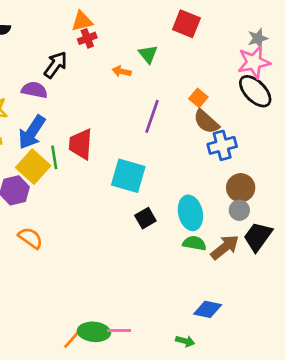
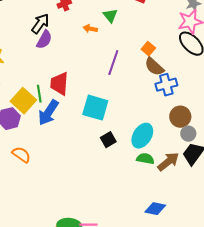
purple semicircle: (34, 90) -> (44, 40), moved, turned 108
blue arrow: (32, 132) -> (48, 113), moved
gray circle: (239, 210) -> (188, 134), moved
cyan ellipse: (190, 213) -> (142, 136), turned 45

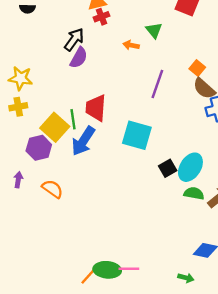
black square: (108, 140) -> (168, 168), moved

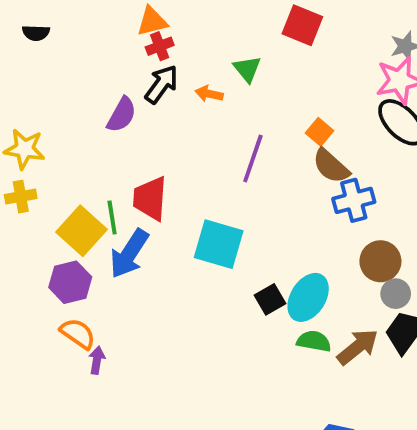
black arrow: (74, 39) -> (162, 84), moved
purple hexagon: (39, 148) -> (70, 282), moved
purple arrow: (18, 180) -> (97, 360), moved

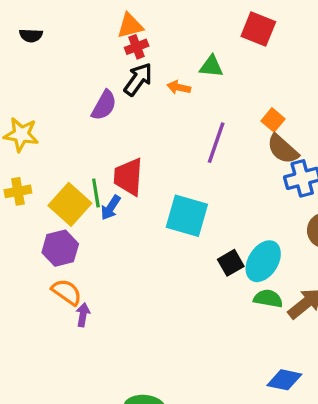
green triangle: (247, 69) -> (211, 66), turned -45
yellow cross: (21, 197) -> (18, 191), moved
blue arrow: (129, 254) -> (111, 208), moved, size x0.6

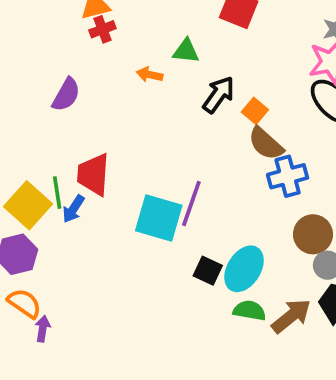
black arrow: (138, 79) -> (219, 95), moved
purple line: (216, 143) -> (191, 203), moved
black square: (231, 263) -> (208, 271), turned -35

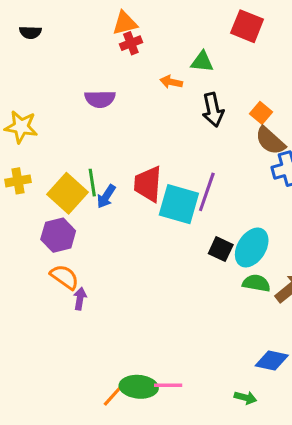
purple semicircle: (66, 95) -> (100, 99), turned 60
black arrow: (219, 95) -> (213, 110), moved, turned 132
red trapezoid: (93, 174) -> (148, 184), moved

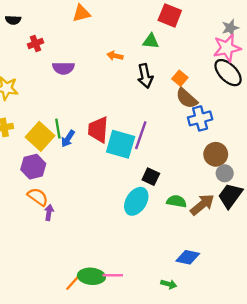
red cross: (131, 43) -> (36, 43), moved
green triangle: (202, 62) -> (151, 41), moved
cyan ellipse: (252, 248) -> (136, 201), moved

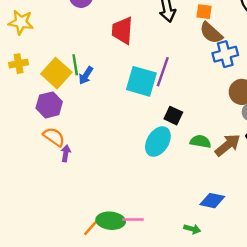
orange square: (180, 78) -> (204, 12), turned -32
red trapezoid: (98, 130) -> (122, 30), moved

